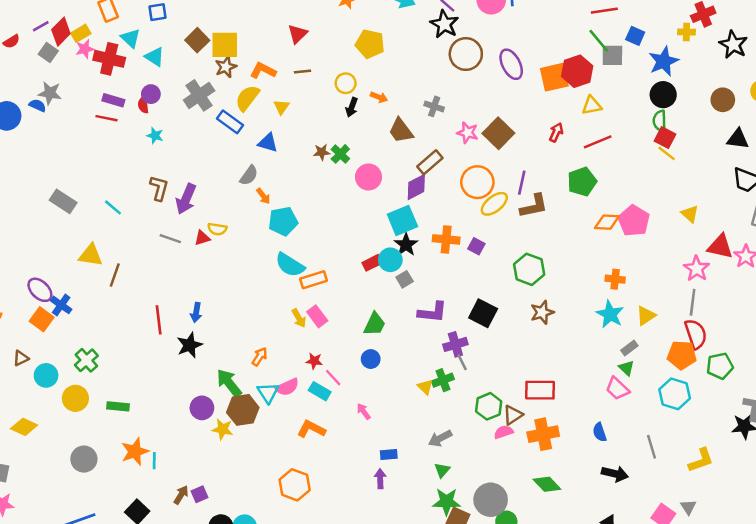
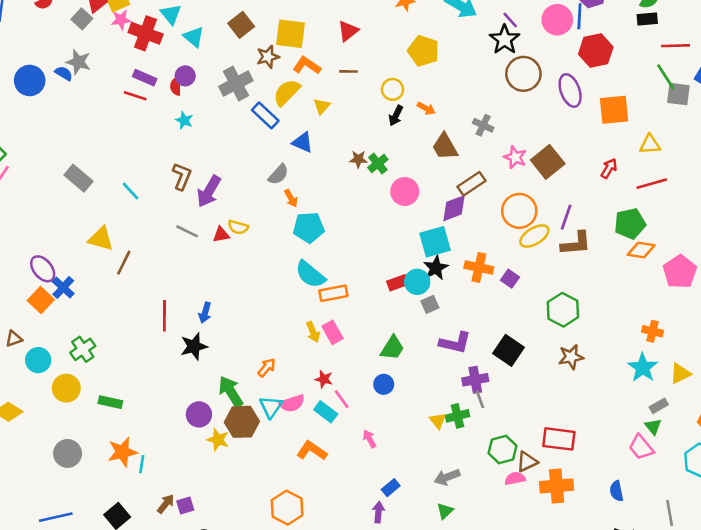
yellow square: (225, 45) -> (290, 34), moved
red hexagon: (577, 71) -> (596, 51), moved
orange diamond: (607, 222) -> (641, 250), moved
blue rectangle: (389, 454) -> (391, 488), turned -42

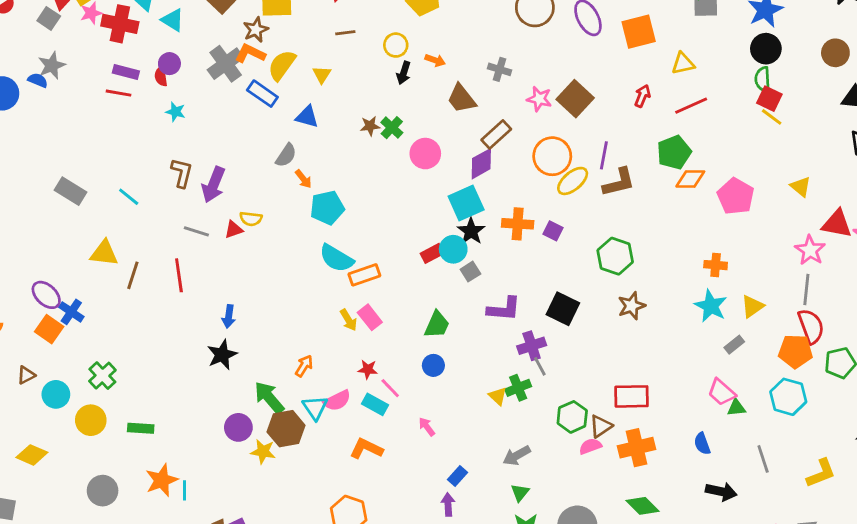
gray star: (78, 62) -> (52, 66), turned -30
orange L-shape: (307, 65) -> (250, 53), moved
red line: (164, 316) -> (179, 275), moved
green triangle: (653, 427) -> (736, 408), moved, turned -48

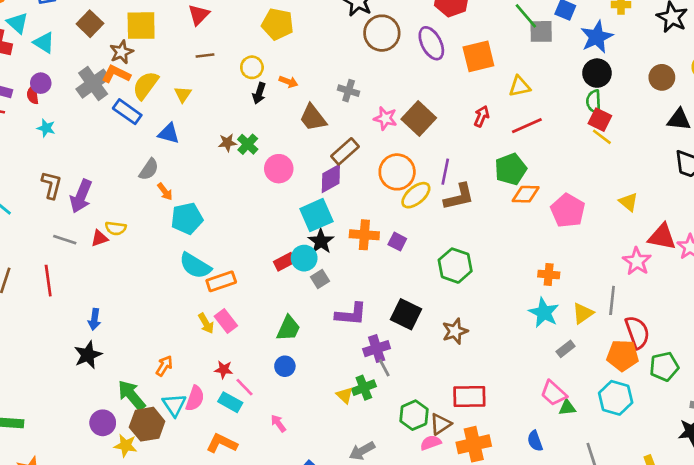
gray line: (806, 290) -> (612, 300), moved
brown star: (632, 306) -> (455, 331), moved
pink semicircle: (337, 401) -> (195, 398), turned -45

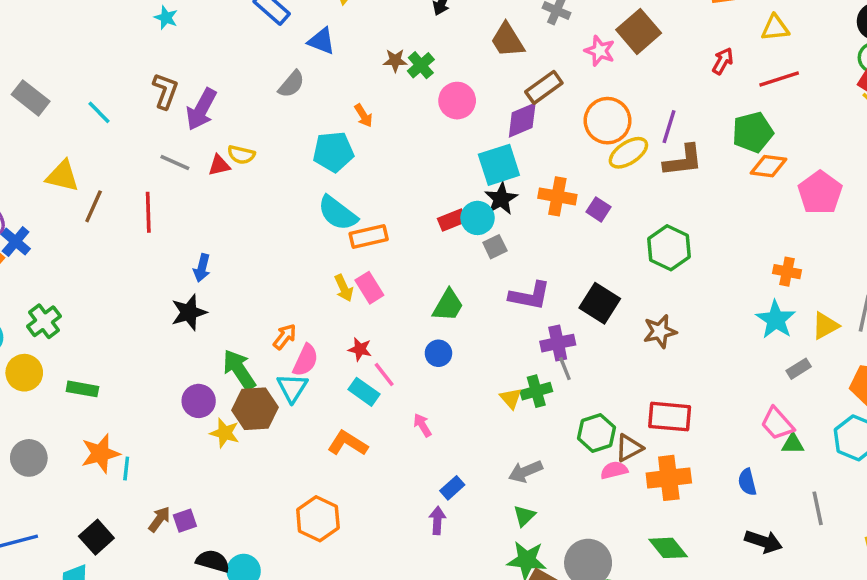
brown square: (419, 118) -> (639, 31), moved
orange arrow: (165, 192) -> (363, 116), moved
pink semicircle: (195, 398) -> (306, 360), moved

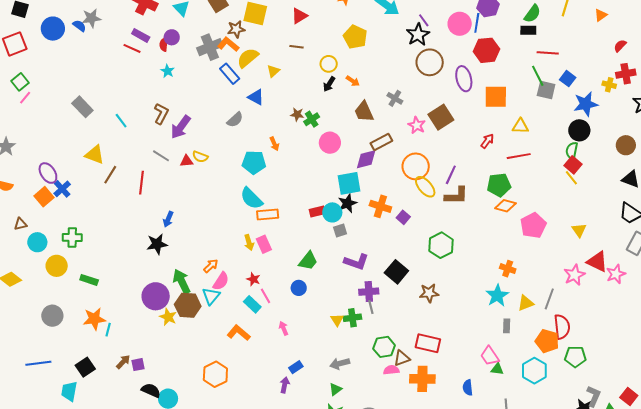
yellow ellipse: (628, 153) -> (425, 187), turned 75
green cross: (44, 321) -> (72, 238), turned 30
gray rectangle: (799, 369) -> (507, 326), turned -64
purple circle: (199, 401) -> (156, 296), size x1.4

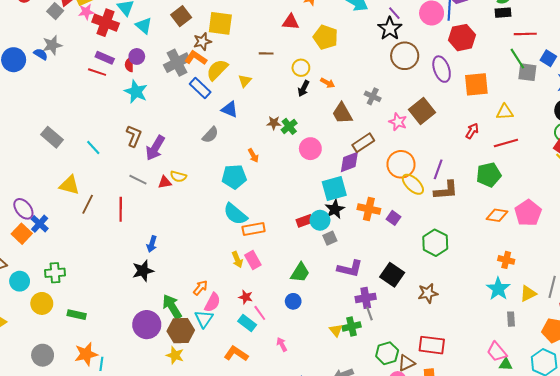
red triangle: (299, 16) -> (291, 22), moved, turned 42
cyan star: (168, 71) -> (136, 92), size x1.6
orange diamond: (505, 206) -> (497, 215), moved
yellow star: (168, 317) -> (175, 355), moved

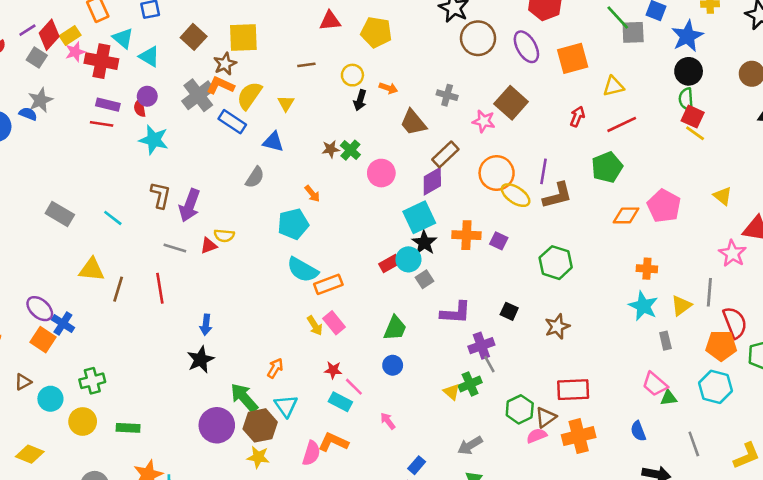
black square: (392, 275) -> (509, 311), size x0.6
pink semicircle: (212, 302) -> (311, 453), moved

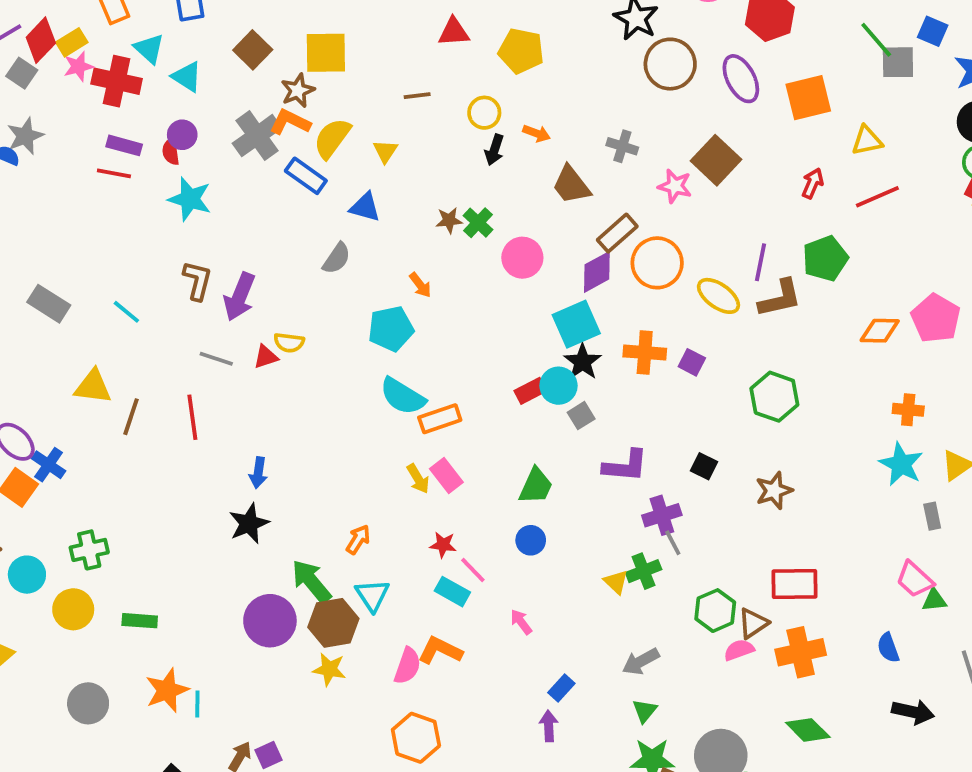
green pentagon: (607, 167) -> (825, 258), moved
orange circle: (497, 173) -> (657, 263), moved

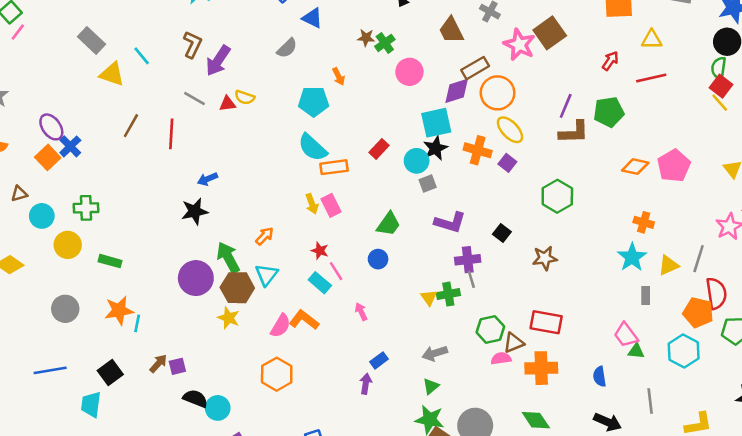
pink star: (675, 186) -> (519, 45), size x1.4
yellow ellipse: (718, 296) -> (510, 130), moved
yellow triangle: (93, 387) -> (112, 74), moved
red rectangle: (530, 391) -> (379, 149), moved, turned -30
blue arrow: (258, 473) -> (207, 179), turned 48

